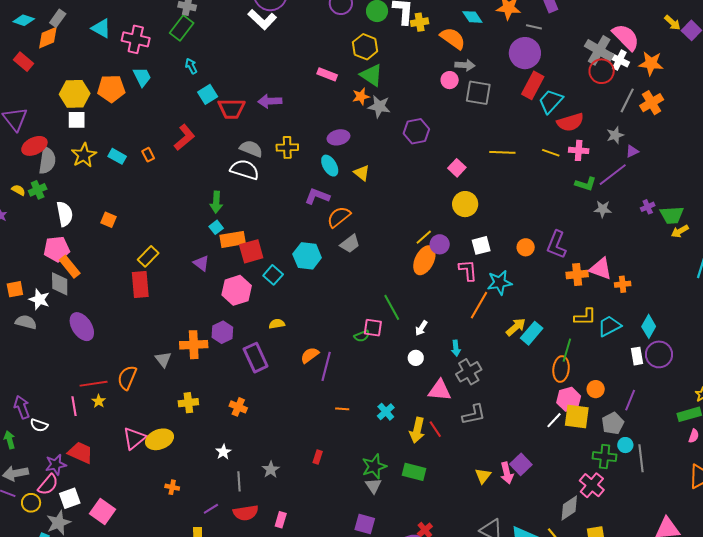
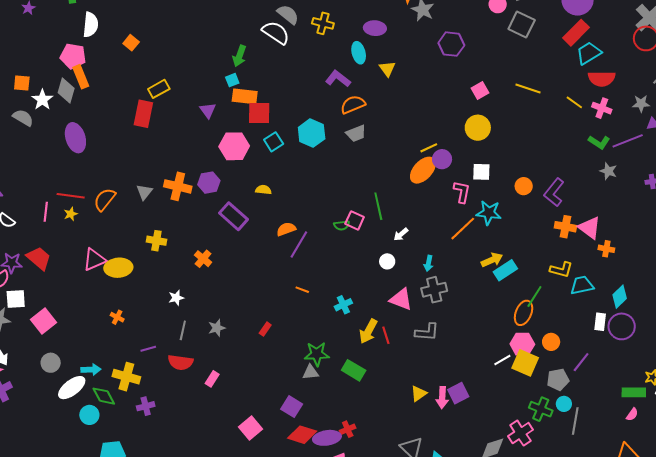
purple rectangle: (256, 358) -> (234, 216), turned -40
gray triangle: (373, 486) -> (311, 372), turned 42

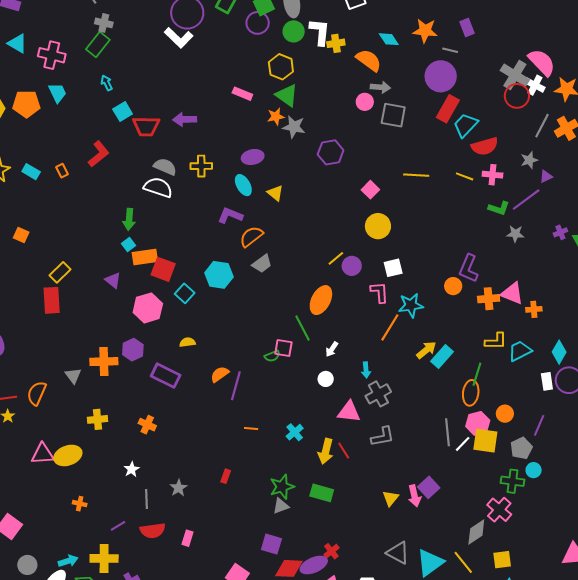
red square: (259, 113) -> (163, 269), turned 35
orange ellipse: (423, 170) -> (321, 300), moved
orange circle: (524, 186) -> (453, 286), moved
pink triangle: (94, 260) -> (43, 454), turned 35
gray line: (575, 421) -> (447, 432), moved

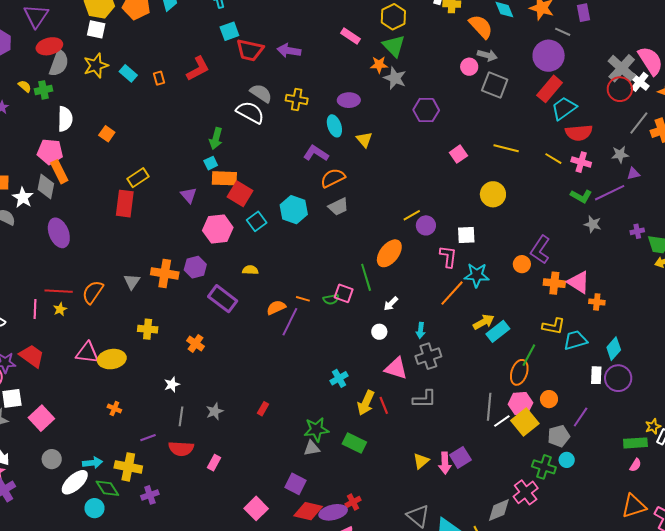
yellow circle: (378, 226) -> (493, 194), moved
orange line: (251, 428) -> (303, 299), moved
yellow square: (485, 441) -> (525, 422), turned 32

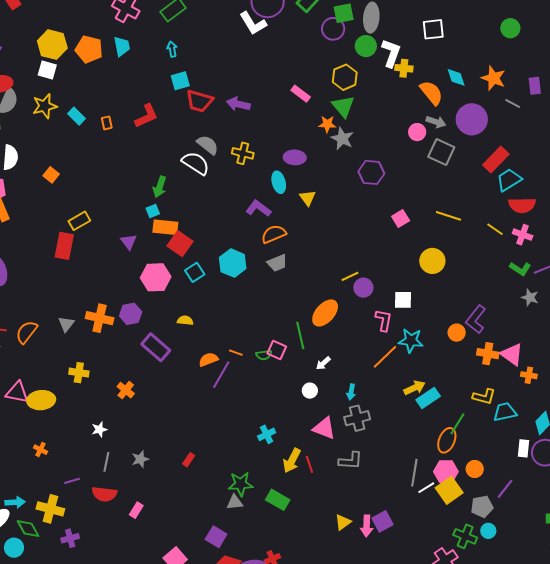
purple circle: (549, 56) -> (472, 119), moved

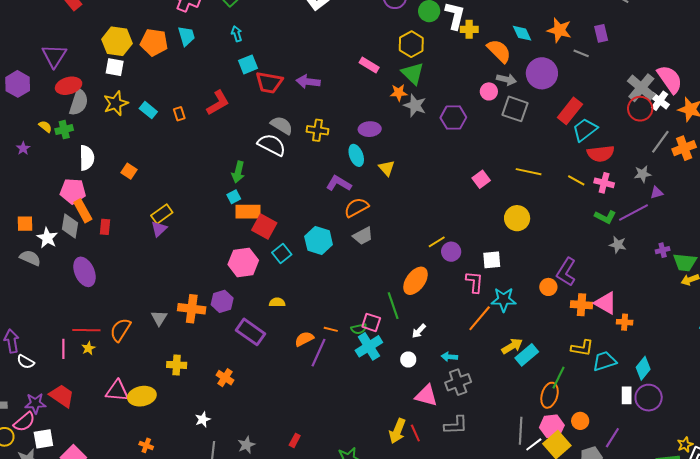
purple hexagon: (371, 172) -> (453, 118), moved
purple triangle: (129, 242) -> (159, 229), moved, turned 30
red rectangle: (64, 246) -> (105, 227), moved, size x0.6
cyan arrow: (351, 392) -> (449, 357), turned 91
cyan cross: (267, 434) -> (369, 346), moved, size x1.5

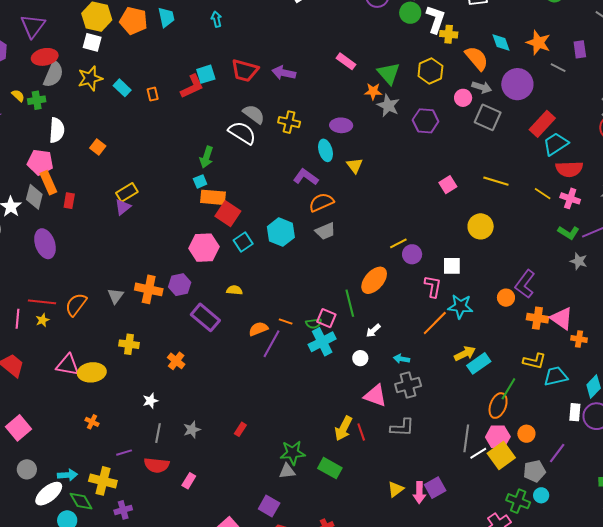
yellow hexagon: (411, 44) -> (430, 71), moved
cyan square: (248, 64) -> (206, 74), moved

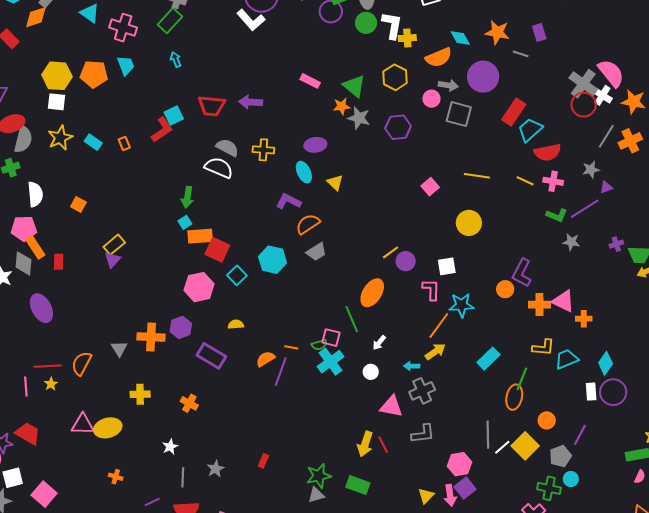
orange semicircle: (477, 58) -> (439, 57), turned 116
yellow arrow: (465, 353) -> (435, 352), moved
pink hexagon: (498, 437) -> (460, 464), moved

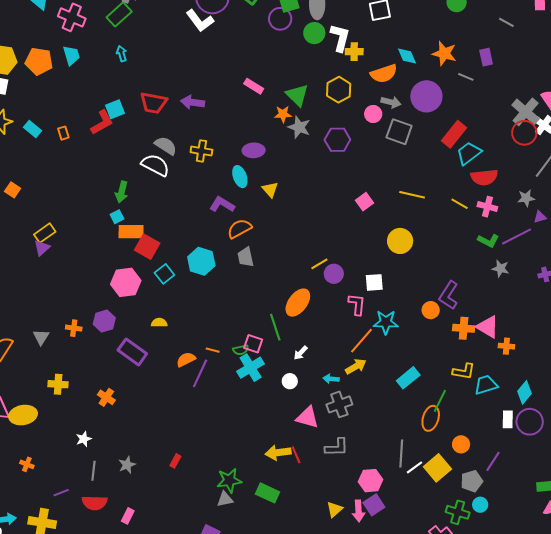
gray trapezoid: (316, 252) -> (246, 257), turned 105
orange cross: (151, 337) -> (74, 328), size x0.6
yellow arrow: (365, 444) -> (278, 453), turned 60

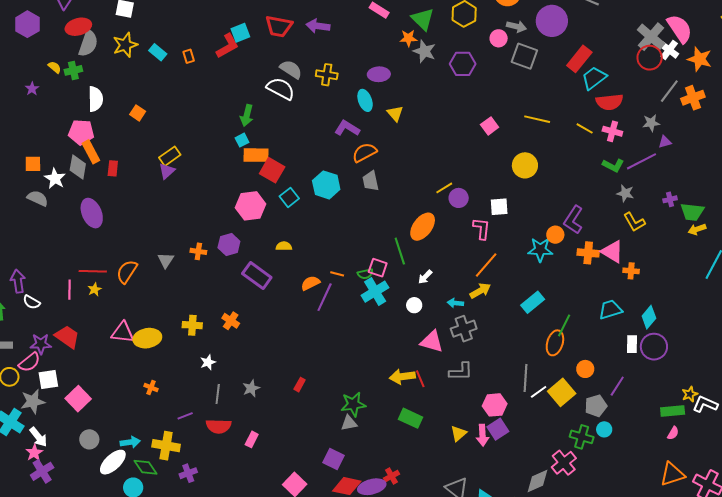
cyan star: (386, 322) -> (540, 250), moved
yellow L-shape: (464, 371) -> (634, 222), moved, turned 50
yellow cross: (58, 384) -> (192, 325), moved
green rectangle: (268, 493) -> (411, 418), moved

